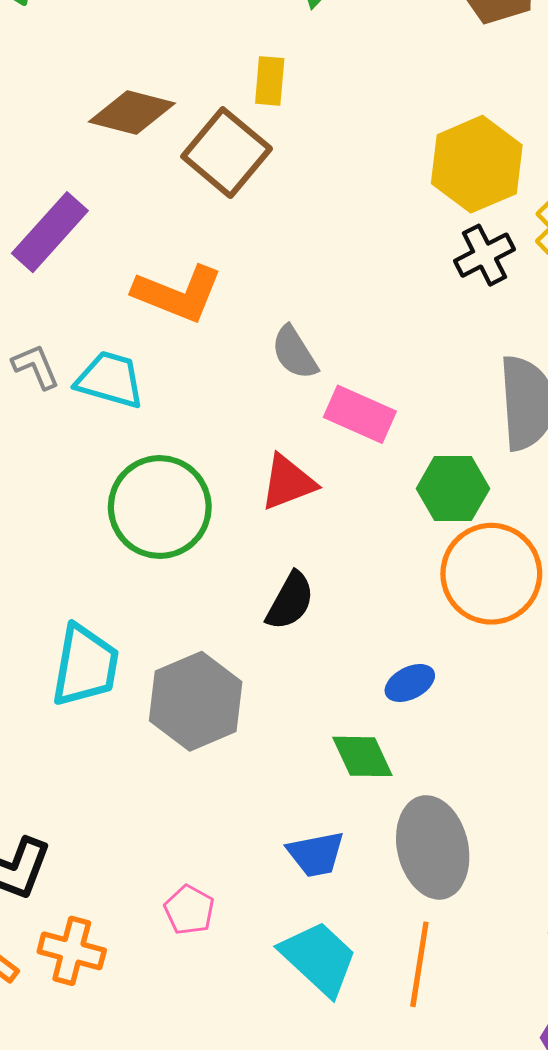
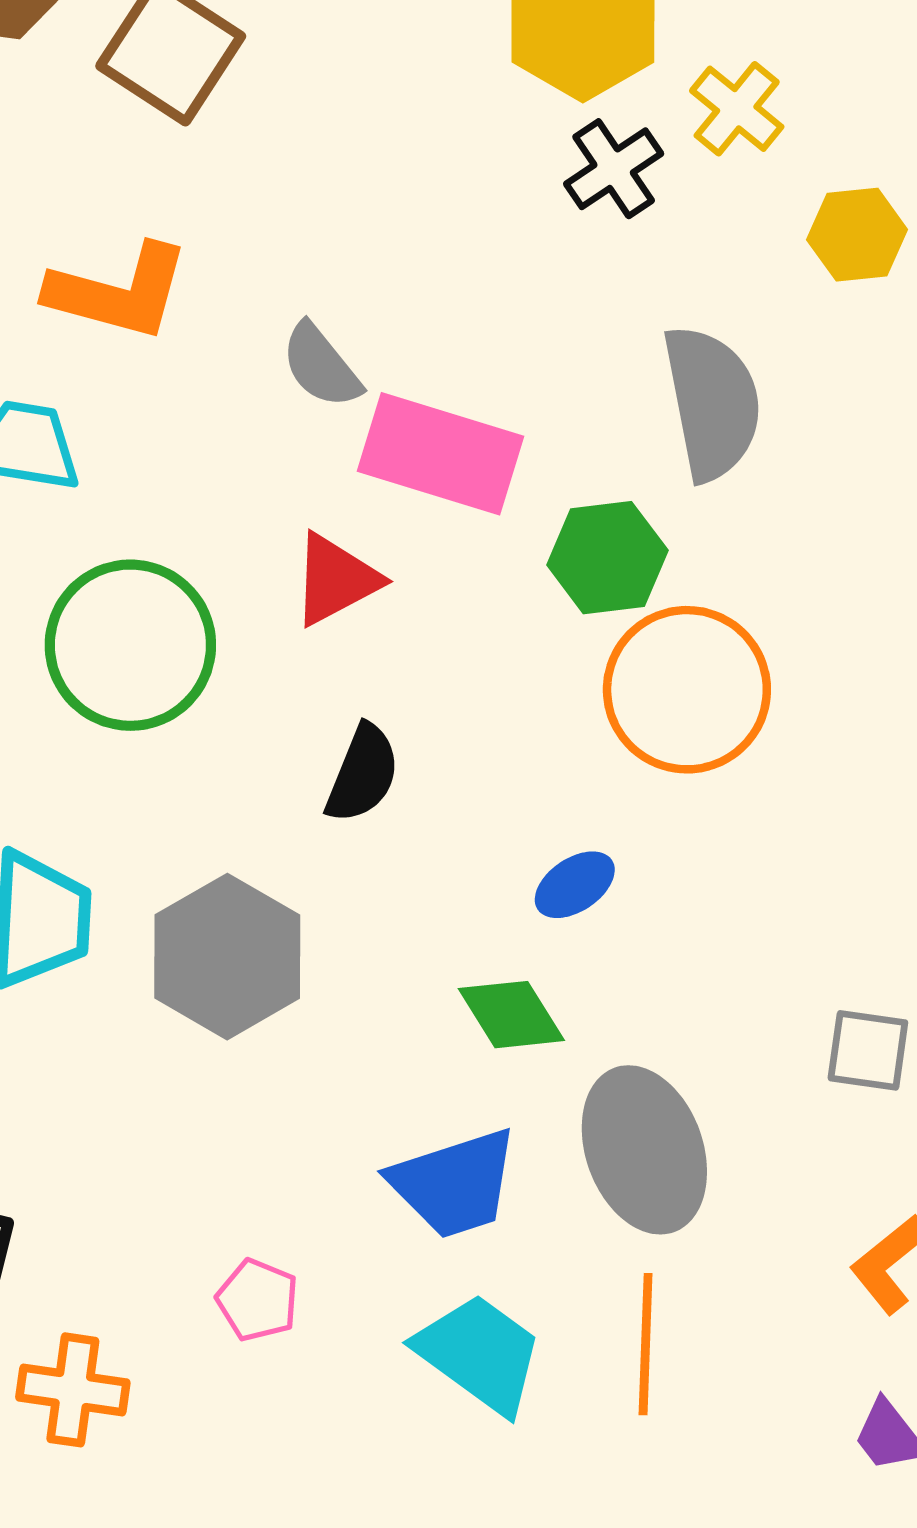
pink rectangle: (360, 414) -> (441, 454), size x1.4
blue trapezoid: (316, 854) -> (454, 1183), size x1.4

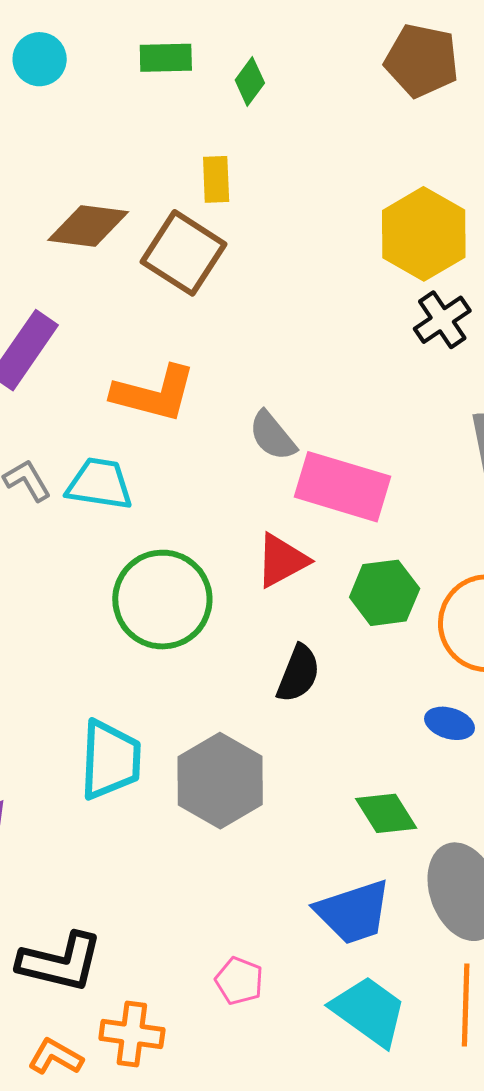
green hexagon: (607, 558) -> (385, 593), moved
blue ellipse: (575, 885) -> (450, 723), moved, turned 51

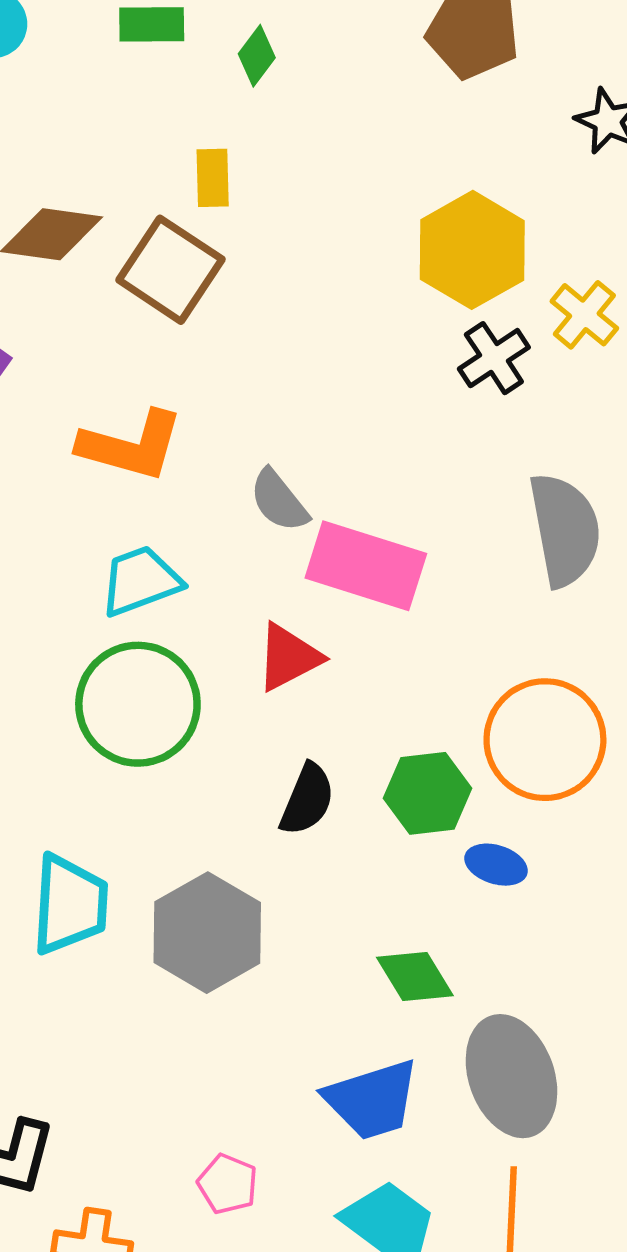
cyan trapezoid: (100, 484) -> (140, 581), moved, turned -30
green hexagon: (385, 593) -> (428, 793), moved

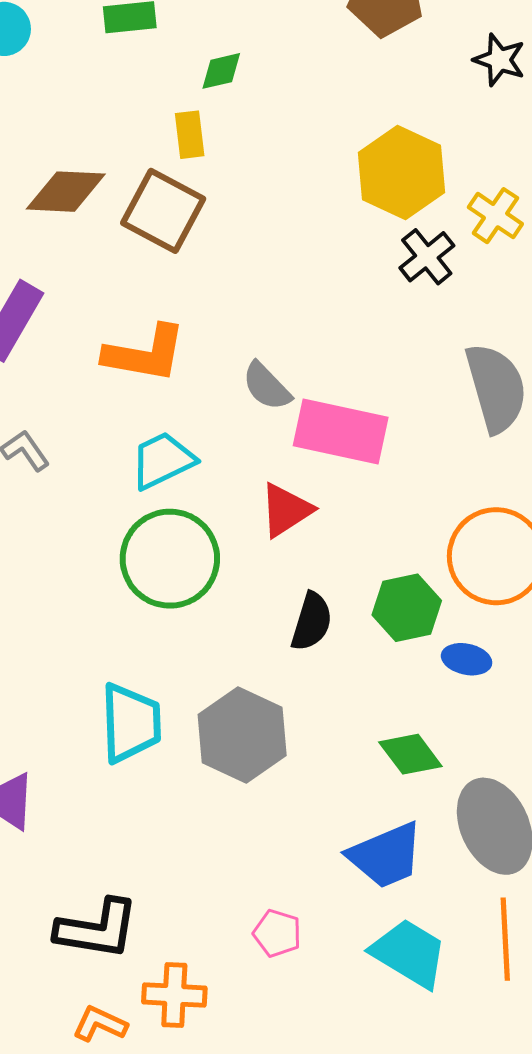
green diamond: (257, 56) -> (221, 71), moved, turned 45

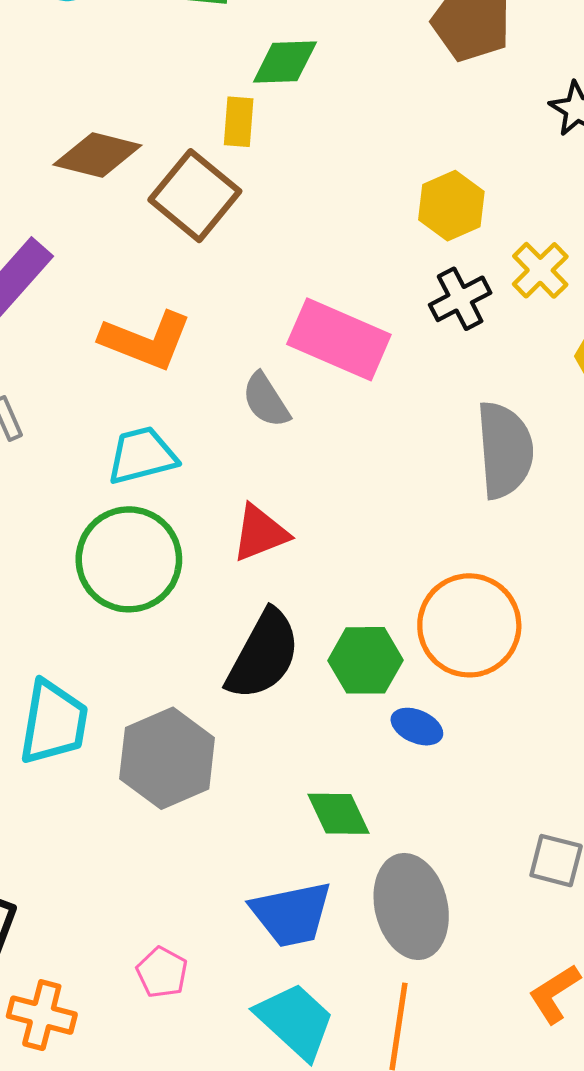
green diamond: (221, 71) -> (285, 62), size x1.4
yellow hexagon: (401, 172) -> (451, 206), size x0.7
pink rectangle: (341, 431) -> (339, 339), moved
black semicircle: (312, 622) -> (263, 655), size x1.5

